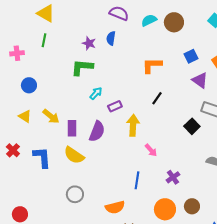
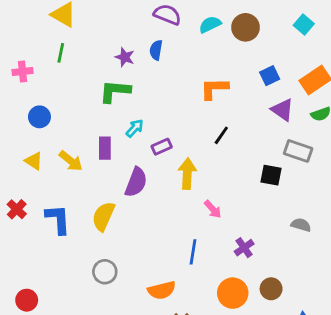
black square: (192, 126) -> (271, 175), turned -35
purple rectangle: (72, 128) -> (105, 148), moved
yellow semicircle: (74, 155) -> (103, 216), turned 80

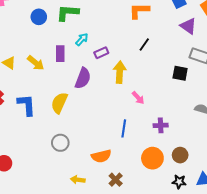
blue circle: (39, 117) -> (39, 17), moved
purple cross: (244, 248) -> (161, 125), turned 32

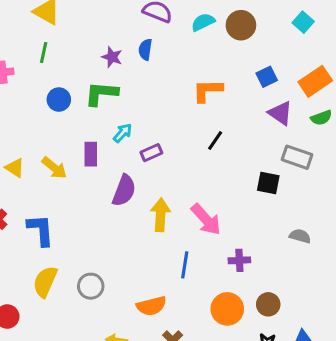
yellow arrow: (120, 72) -> (160, 215), moved
pink arrow: (138, 98) -> (206, 219), size x1.6
yellow semicircle: (59, 103) -> (45, 282), moved

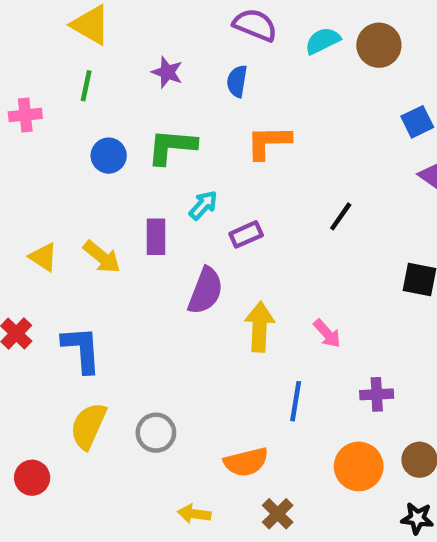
purple star: (112, 57) -> (167, 72), moved
orange L-shape: (208, 90) -> (269, 142), moved
pink arrow: (206, 219) -> (327, 334), size x0.6

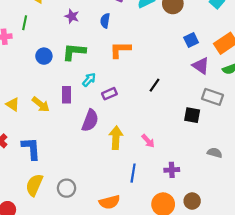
green line: (86, 86) -> (25, 23), moved

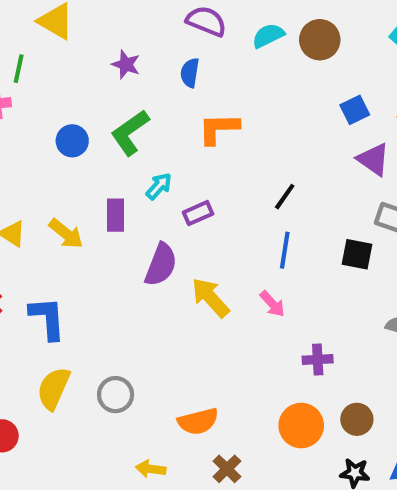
green line: (25, 23) -> (19, 69), moved
green L-shape: (74, 52) -> (130, 133), turned -40
yellow arrow: (116, 138) -> (210, 298), turned -45
blue line: (133, 173) -> (285, 250), moved

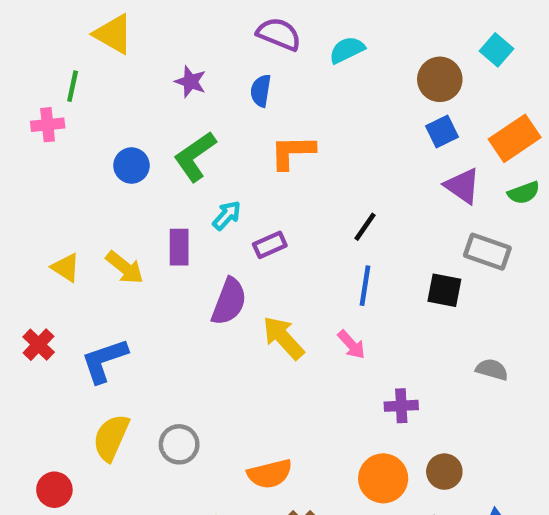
brown circle: (320, 40) -> (440, 79), moved
blue L-shape: (47, 318) -> (104, 360), turned -105

